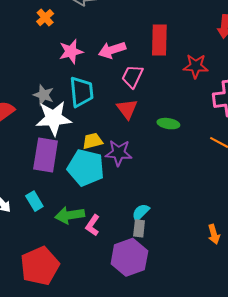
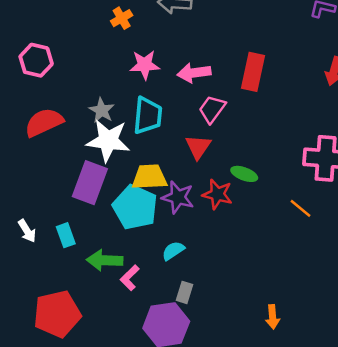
red star: (196, 66) -> (217, 194), moved
yellow trapezoid: (93, 141) -> (149, 177), size x1.4
cyan semicircle: (141, 212) -> (173, 251), moved

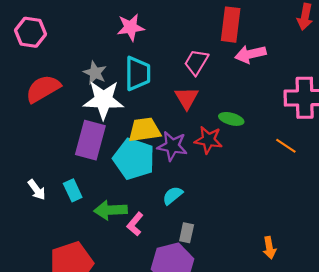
pink arrow: (194, 73) -> (250, 54), moved

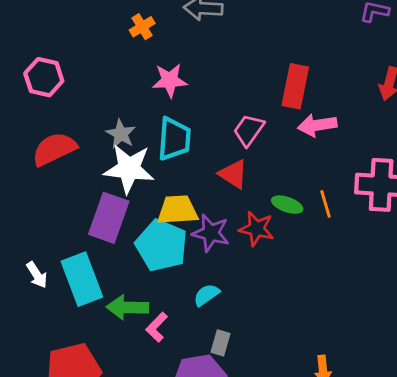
red triangle: (187, 98) -> (233, 174), turned -30
orange line: (286, 146) -> (325, 204), moved, turned 35
cyan rectangle: (73, 190) -> (82, 279), size x1.8

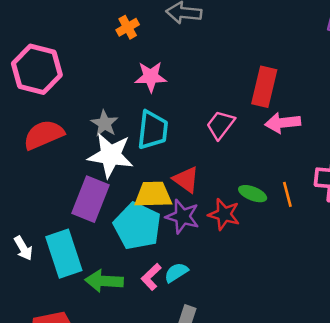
pink hexagon: (44, 77) -> (37, 69), size x1.4
red triangle: (233, 174) -> (186, 180), moved
pink L-shape: (157, 327) -> (151, 277), moved

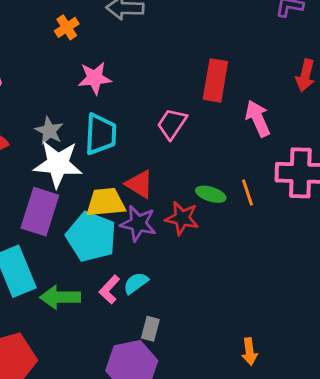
pink arrow: (283, 123) -> (258, 118), moved, turned 76

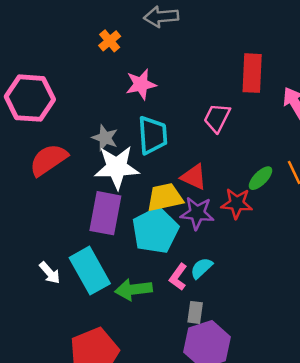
green ellipse: (211, 194) -> (260, 178), turned -56
cyan pentagon: (91, 237) -> (155, 230), turned 30
gray rectangle: (150, 329) -> (195, 312), moved

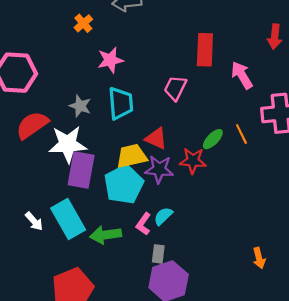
white star: (117, 167) -> (68, 144), moved

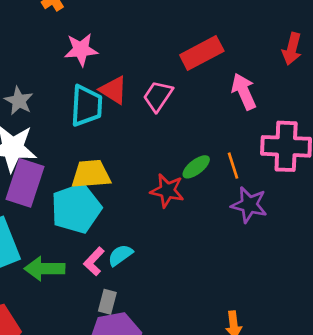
red rectangle: (205, 50) -> (202, 53), turned 52
gray star: (80, 106) -> (19, 101), moved
red triangle: (156, 138) -> (113, 90), moved
purple star: (159, 169) -> (249, 205), moved

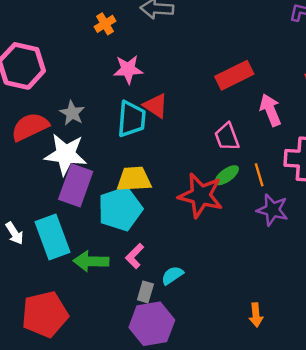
pink trapezoid: (158, 96) -> (227, 137), moved, turned -56
red star: (167, 191) -> (201, 195), size x1.5
cyan semicircle: (120, 255) -> (172, 275), moved

